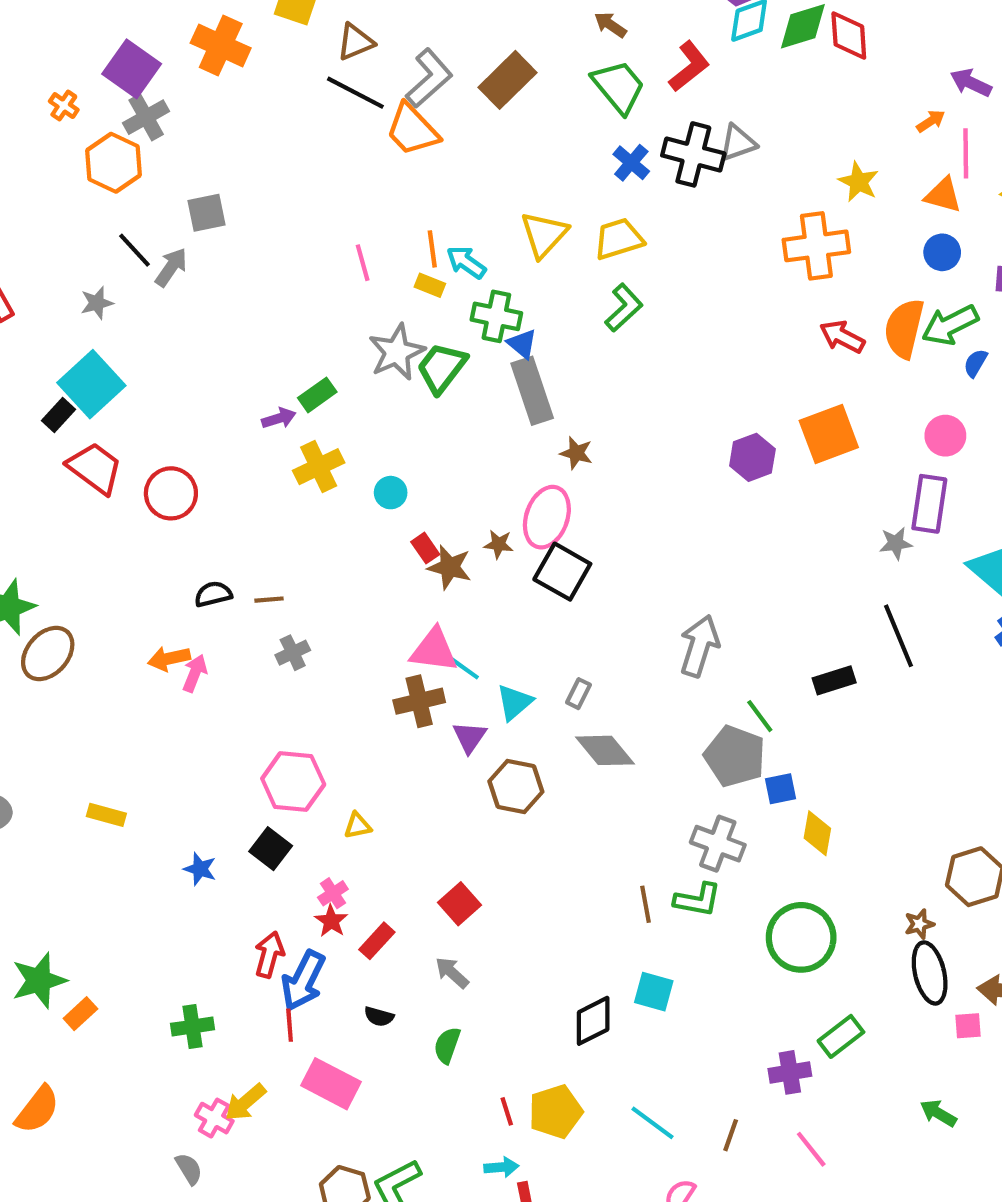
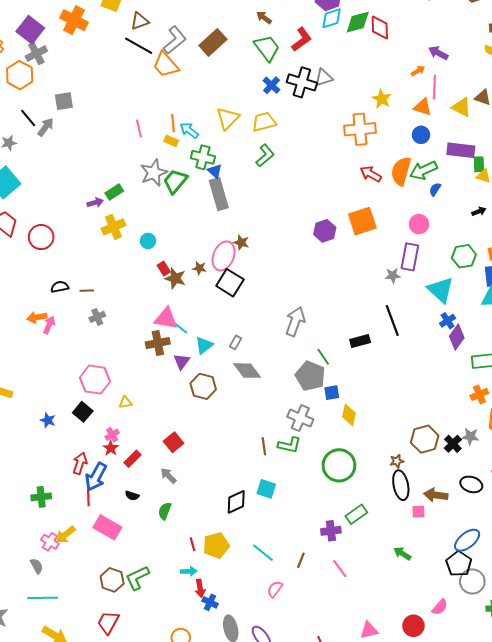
brown star: (576, 453) -> (241, 242), moved

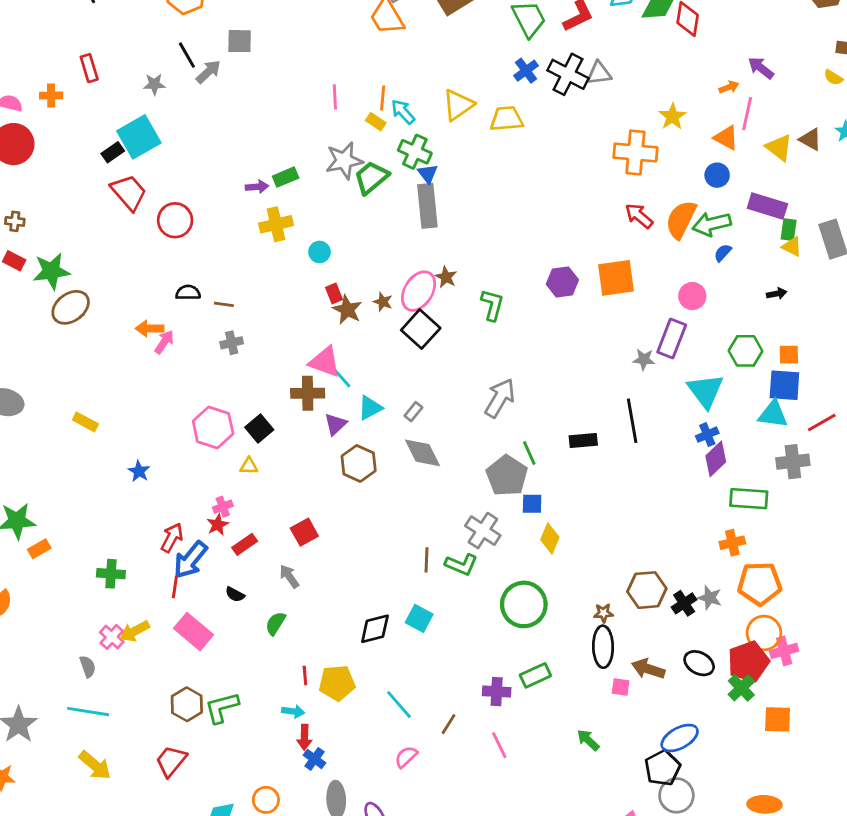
green L-shape: (265, 156) -> (492, 305), moved, turned -45
black square: (83, 412) -> (259, 429), moved

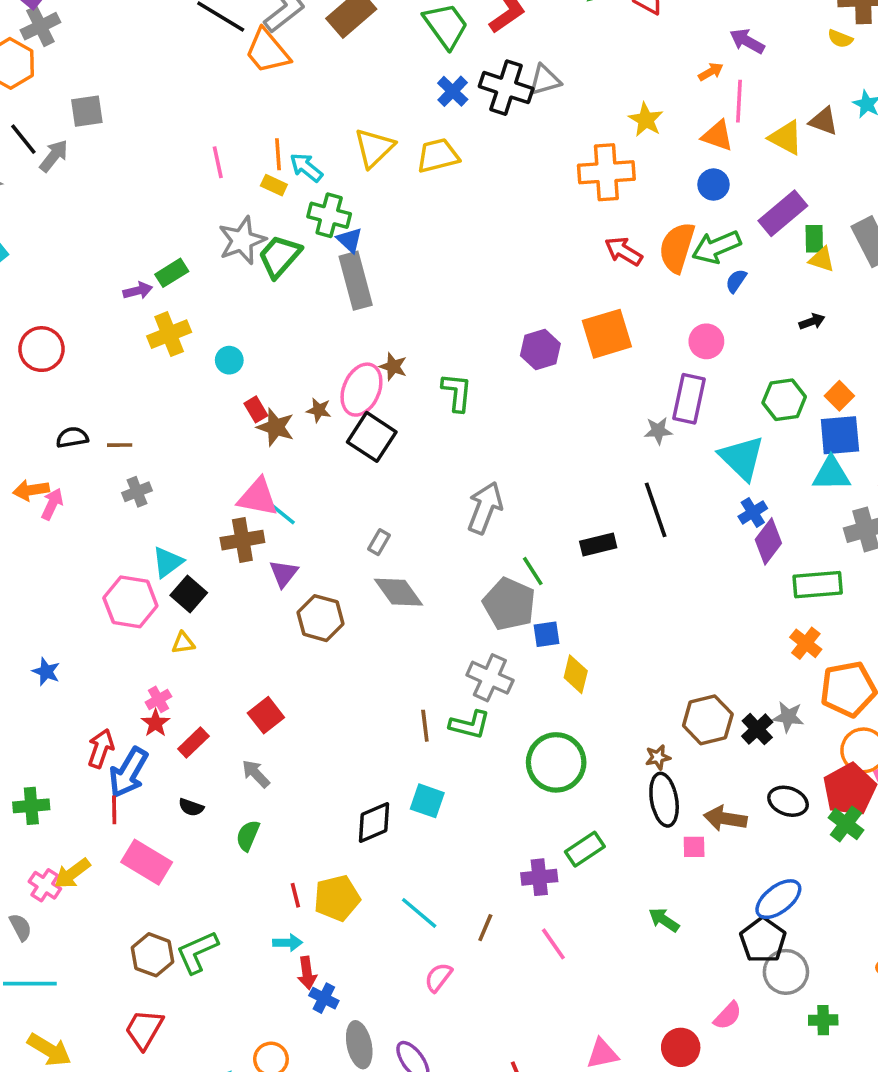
purple rectangle: (767, 206) -> (783, 213), turned -48
orange square: (789, 355) -> (839, 396), turned -35
cyan triangle: (370, 408) -> (168, 562), moved
orange cross: (732, 543) -> (806, 643), turned -30

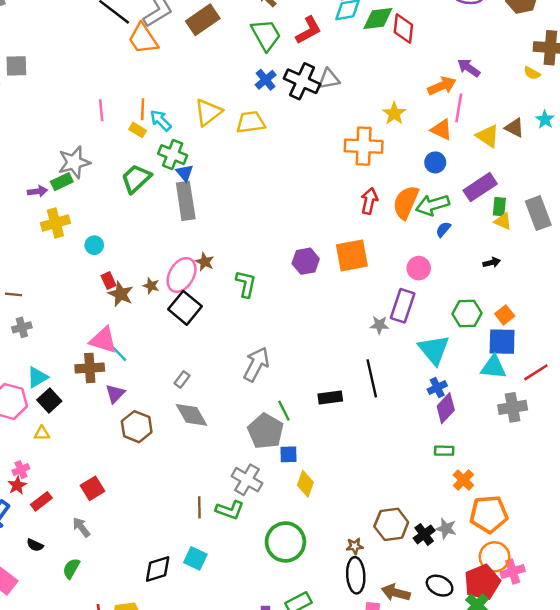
orange arrow: (711, 72) -> (442, 86), size x1.6
gray star: (242, 240) -> (74, 162), moved
red arrow: (624, 251) -> (369, 201), turned 65
green rectangle: (818, 585) -> (444, 451), moved, size x0.6

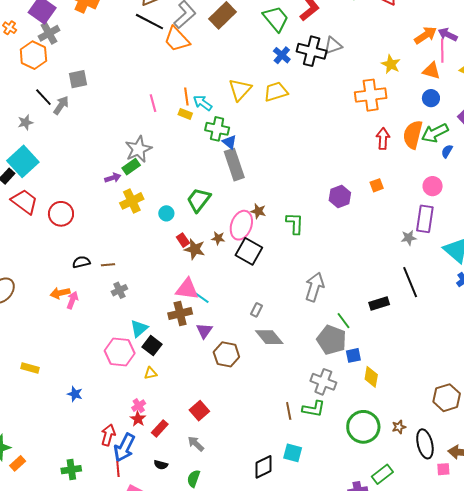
purple arrow: (469, 68) -> (448, 35), moved
green trapezoid: (136, 179) -> (199, 200), moved
orange square: (352, 255) -> (377, 185), size x0.5
brown star: (355, 546) -> (399, 427), moved

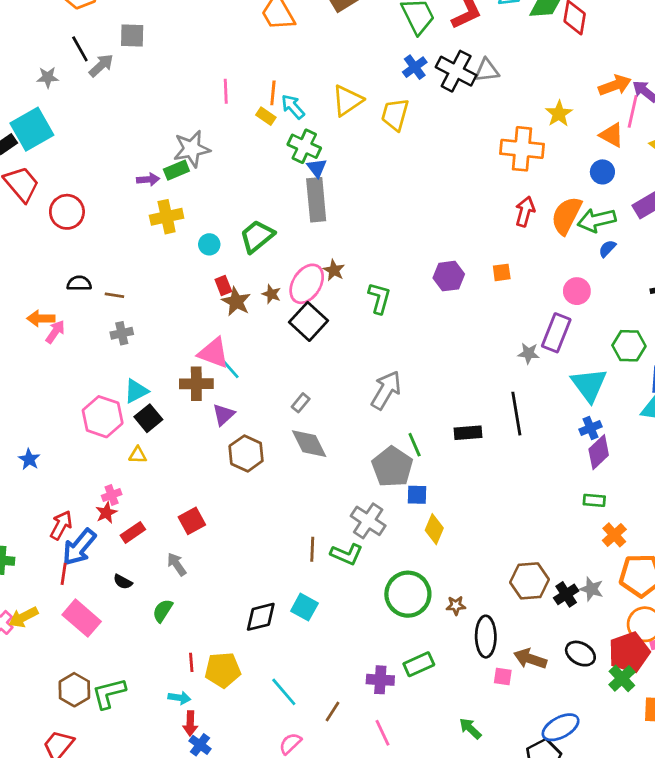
yellow trapezoid: (276, 92) -> (395, 114), turned -70

